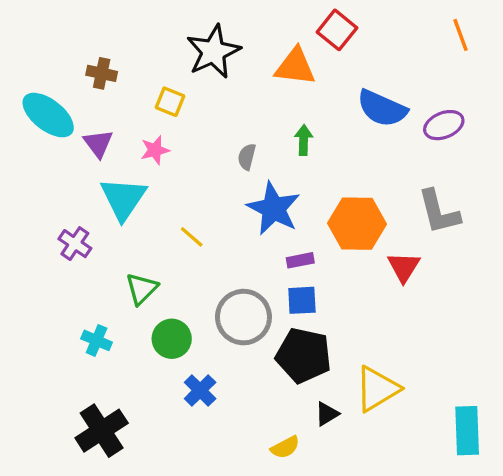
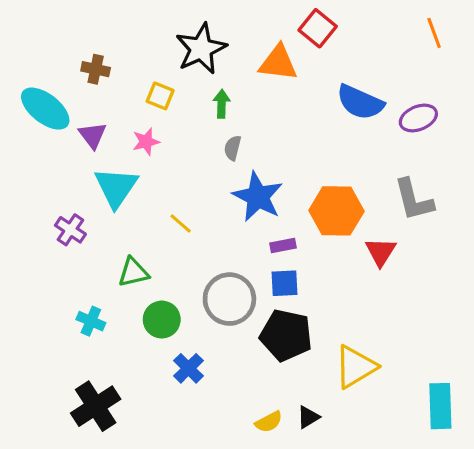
green arrow: (304, 140) -> (222, 104), moved
green triangle: (142, 289) -> (133, 272), turned 32
black triangle: (327, 414) -> (308, 417), moved

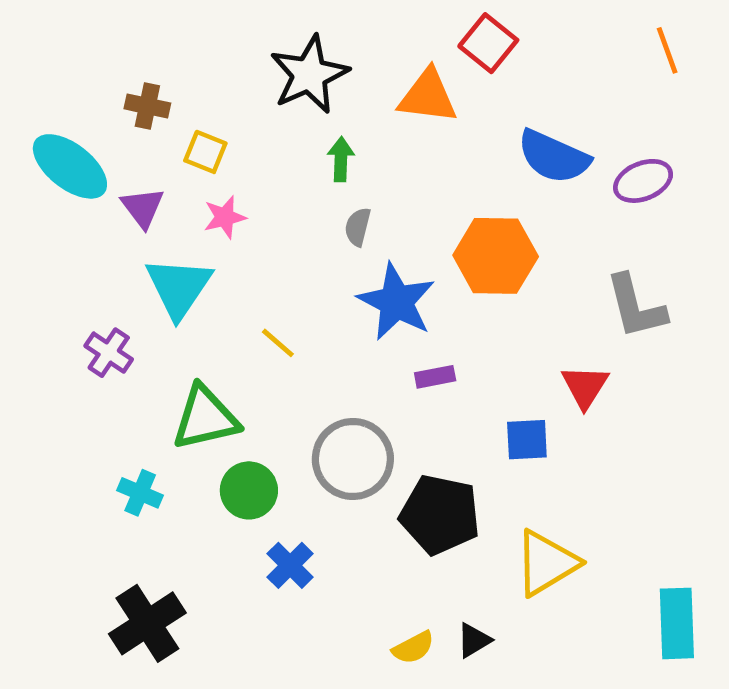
yellow square: (160, 96) -> (205, 152), moved
orange hexagon: (336, 211) -> (496, 256), moved
green triangle: (133, 272) -> (205, 418), size x1.4
blue square: (285, 283) -> (527, 440), moved

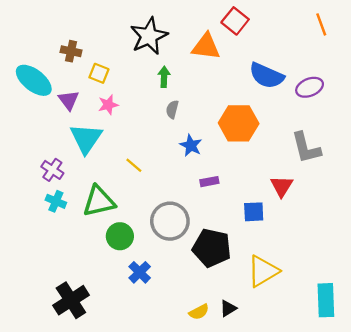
blue star: (396, 302) -> (191, 145), size x0.6
cyan cross: (140, 493) -> (56, 201), moved

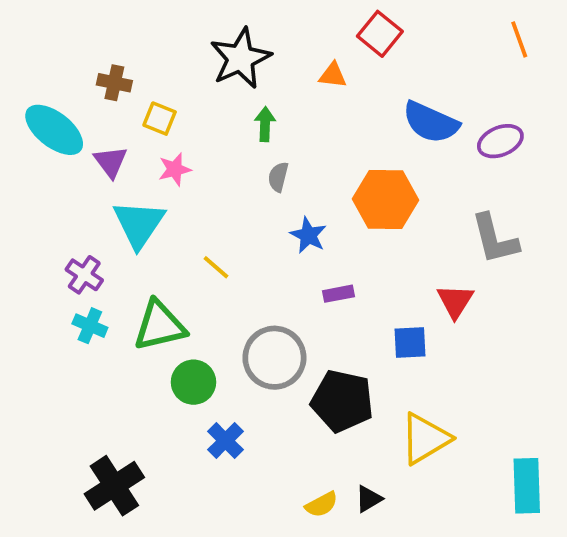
orange triangle: (206, 47) -> (333, 75), size x0.6

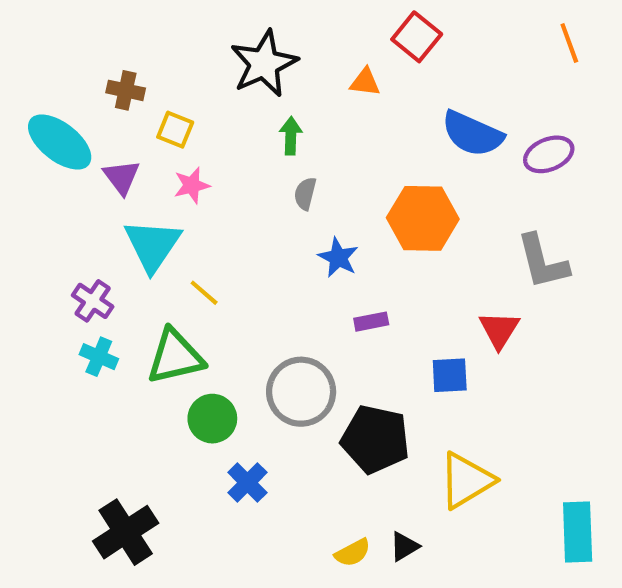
yellow line: (216, 267) -> (204, 293), moved

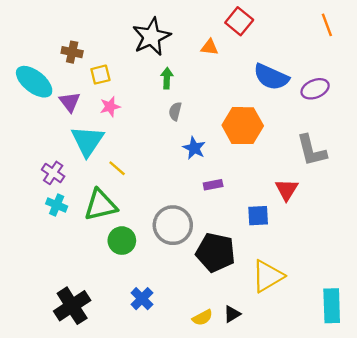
yellow square: (175, 130) -> (100, 75), turned -36
blue cross: (247, 483) -> (142, 299), moved

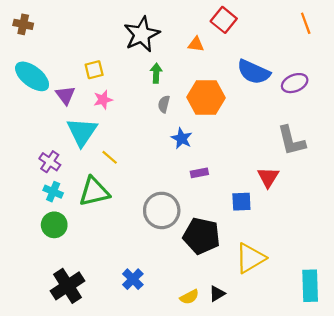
brown cross: (72, 52) -> (23, 24), moved
orange hexagon: (243, 126) -> (206, 97), moved
green circle: (122, 241) -> (54, 225), moved

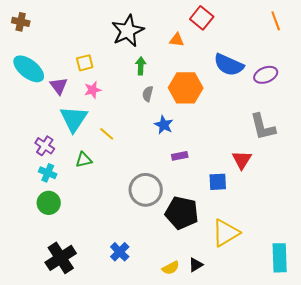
yellow line: (110, 157) -> (107, 134), moved
green triangle: (94, 192) -> (84, 160), moved, size x0.6

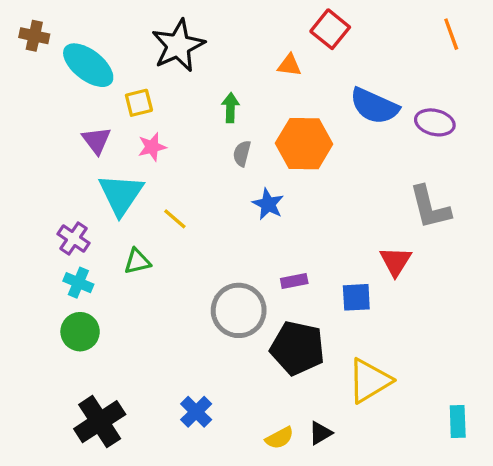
black star: (128, 31) -> (178, 46), moved
cyan ellipse: (29, 69) -> (88, 65), moved
purple ellipse: (266, 75) -> (435, 122), turned 35
purple rectangle: (180, 156) -> (294, 281), moved
cyan rectangle: (280, 258) -> (458, 422), size x0.7

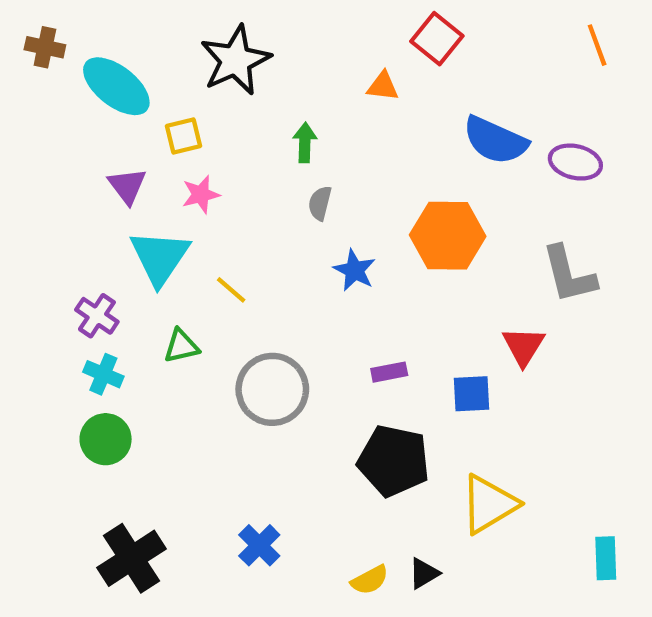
orange hexagon: (304, 144) -> (448, 236), moved
gray circle: (239, 310) -> (272, 389), moved

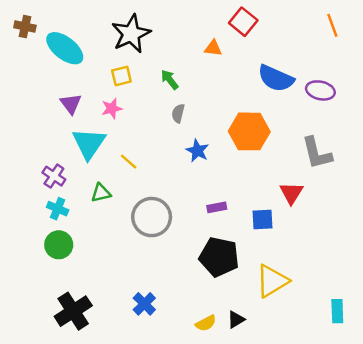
yellow square: (184, 136) -> (121, 76), moved
green arrow: (305, 143) -> (170, 80), turned -40

